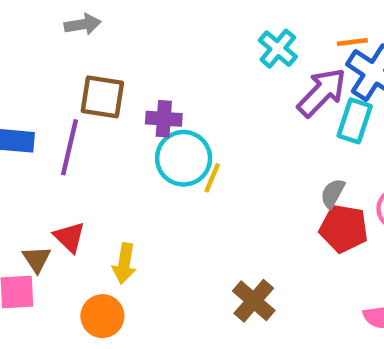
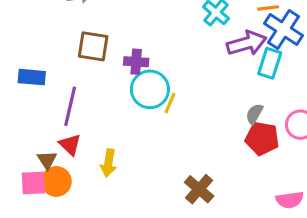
purple arrow: (322, 92) -> (247, 43), turned 30
purple line: (69, 147) -> (70, 106), moved
orange circle: (102, 316) -> (56, 181), moved

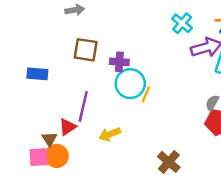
purple line: (70, 106) -> (83, 106), moved
red triangle: (70, 145) -> (68, 127), turned 42
yellow arrow: (108, 163) -> (110, 134), moved, turned 60

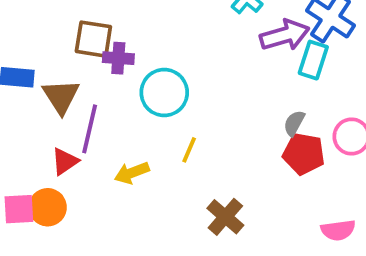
purple cross: (119, 62) -> (118, 58), moved
yellow line: (146, 94) -> (189, 150), moved
brown triangle: (49, 139) -> (61, 96), moved, size x1.5

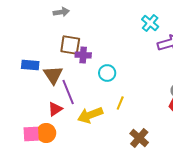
cyan circle: (164, 93) -> (107, 73), size x0.7
purple line: (90, 129) -> (68, 92), turned -35
yellow arrow: (132, 173) -> (90, 115), size x1.4

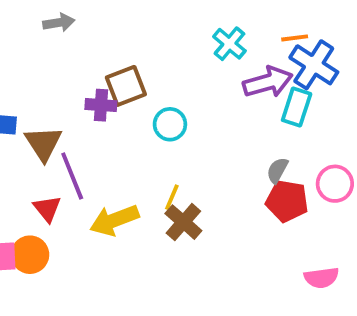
brown square: (70, 45) -> (126, 86), moved, turned -30
cyan circle: (107, 73) -> (170, 124), moved
red triangle: (55, 109) -> (47, 209), turned -35
brown cross: (139, 138) -> (183, 222), moved

